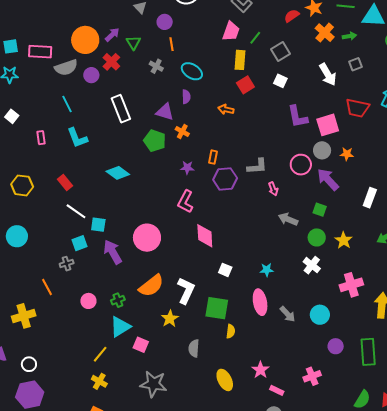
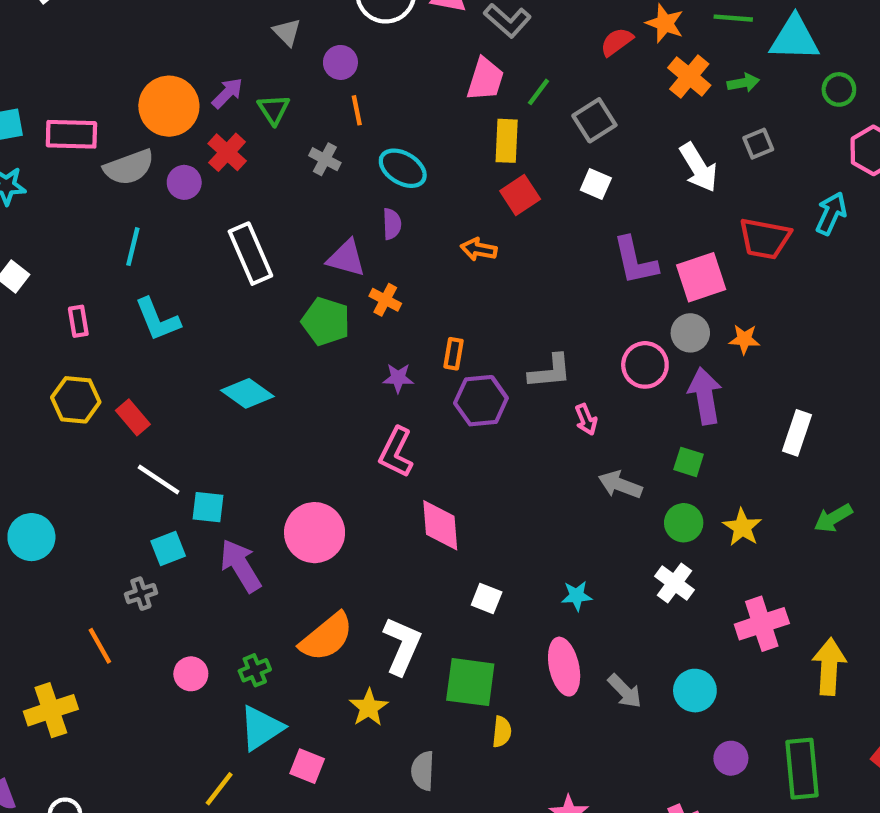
cyan line: (67, 104) -> (133, 247), turned 42
purple arrow: (328, 180) -> (705, 396), turned 35
yellow hexagon: (22, 185) -> (76, 400), moved

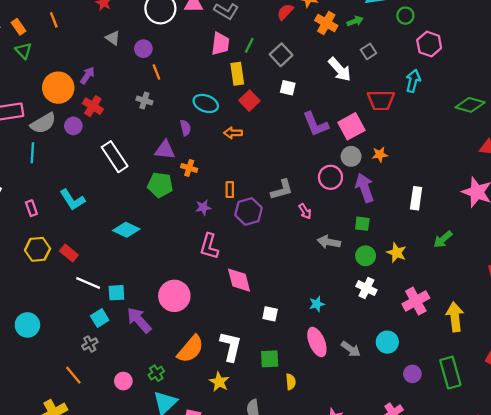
green triangle: (274, 109) -> (24, 51), moved
cyan ellipse: (403, 168) -> (206, 103), moved
cyan line: (133, 247) -> (32, 153), moved
green square: (470, 682) -> (270, 359), size x0.7

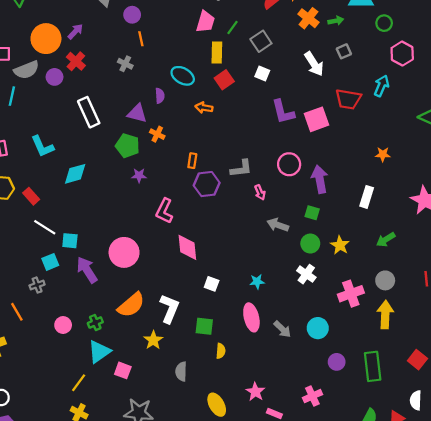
orange star: (380, 155) -> (383, 154), moved
gray circle: (351, 156) -> (385, 280), moved
purple star: (203, 207) -> (139, 175), moved
cyan diamond: (126, 230) -> (75, 174), moved, turned -50

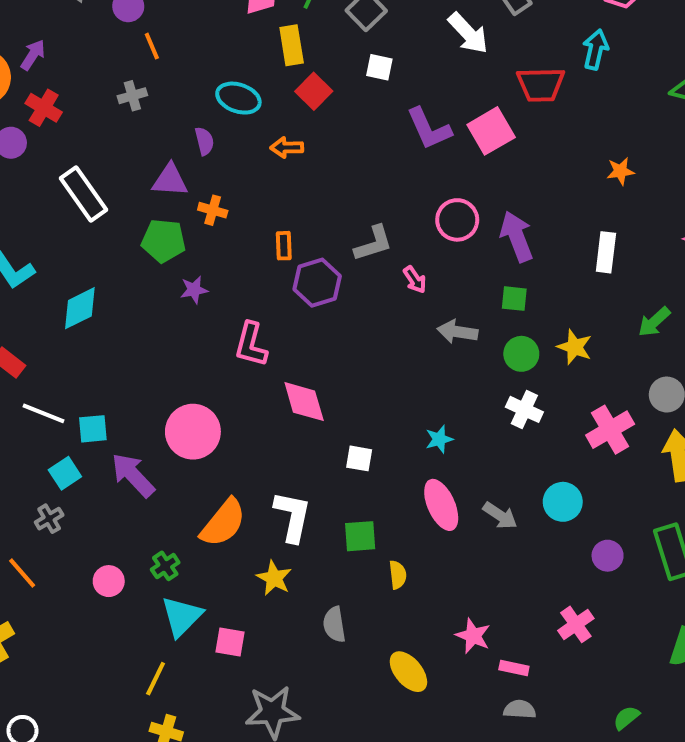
gray cross: (125, 64) -> (132, 96), turned -32

